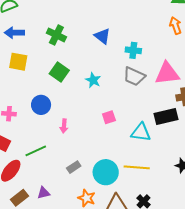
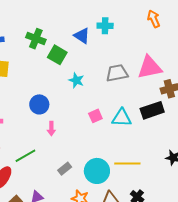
cyan cross: (133, 50) -> (105, 26), moved
green square: (59, 72) -> (57, 55), moved
gray trapezoid: (134, 76) -> (117, 73), turned 150
blue circle: (41, 105) -> (39, 104), moved
cyan triangle: (141, 132) -> (122, 118), moved

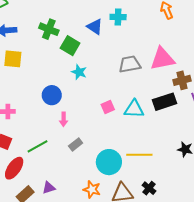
cyan star: (76, 80) -> (79, 72), moved
gray rectangle: (65, 169) -> (76, 145), moved

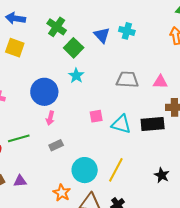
pink triangle: (162, 59) -> (160, 82), size x0.6
blue circle: (52, 95) -> (44, 92), size x1.4
yellow line: (139, 155) -> (116, 170), turned -75

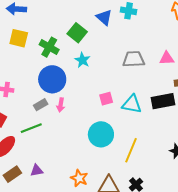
green cross: (57, 27) -> (49, 47), moved
gray rectangle: (56, 145) -> (41, 105), moved
cyan circle: (85, 170) -> (101, 134), moved

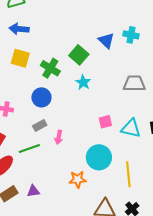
blue circle: (52, 79) -> (41, 97), moved, size x0.7
pink arrow: (61, 105) -> (59, 137), moved
yellow line: (131, 150) -> (128, 174), turned -30
orange star: (79, 178) -> (78, 179), moved, turned -30

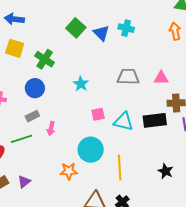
green square: (79, 55) -> (76, 28), moved
cyan star: (83, 82) -> (81, 84), moved
purple triangle: (33, 191) -> (24, 182), turned -32

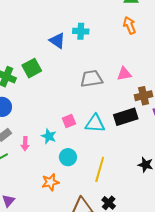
green square: (76, 28) -> (32, 68), moved, turned 30
cyan star: (81, 84) -> (49, 136), moved
cyan circle: (91, 150) -> (68, 157), size x0.7
yellow line: (120, 167) -> (100, 169), turned 30

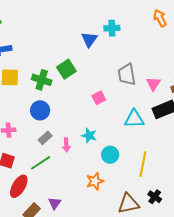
blue triangle: (57, 41) -> (89, 40), turned 36
pink triangle: (124, 74) -> (153, 84), moved, turned -42
gray trapezoid: (91, 79) -> (127, 74), turned -85
pink square: (69, 121) -> (99, 98), moved

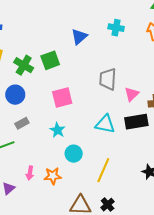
cyan cross: (112, 28) -> (116, 28), moved
pink square: (99, 98) -> (62, 97), moved, size x1.5
gray rectangle: (45, 138) -> (22, 123), moved
pink arrow: (66, 145) -> (30, 173), moved

